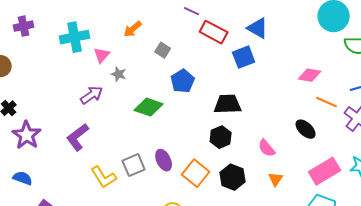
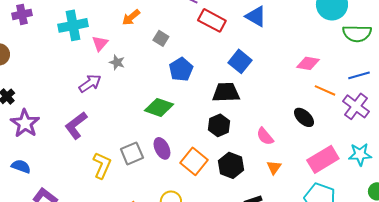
blue square: (244, 57) -> (240, 61), moved, turned -30
green diamond: (149, 107) -> (159, 107), moved
yellow L-shape: (104, 177) -> (102, 165), turned -124

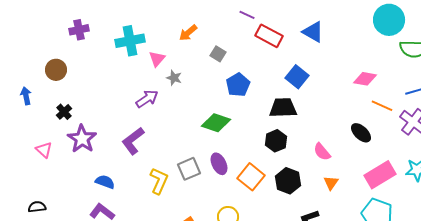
blue semicircle: (21, 166) -> (105, 182), moved

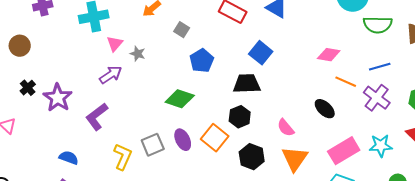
pink triangle: (157, 59) -> (115, 44), moved
purple star: (82, 139) -> (58, 98), moved
orange square: (251, 177) -> (215, 138), moved
orange triangle: (331, 183) -> (295, 159), size x1.8

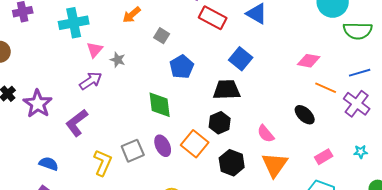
green diamond: (180, 99) -> (160, 105), turned 64
cyan star: (381, 146) -> (361, 152), size x0.6
pink rectangle: (344, 151) -> (324, 157), size x0.6

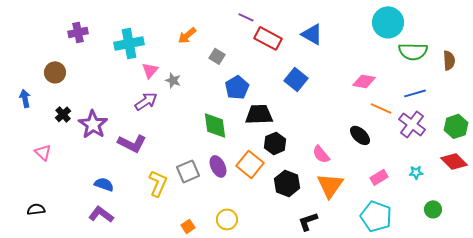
black trapezoid: (227, 90) -> (259, 114), moved
purple L-shape: (77, 123) -> (132, 143), turned -116

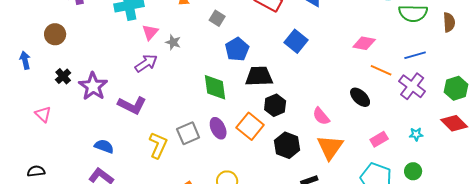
green circle: (433, 209) -> (413, 171), moved

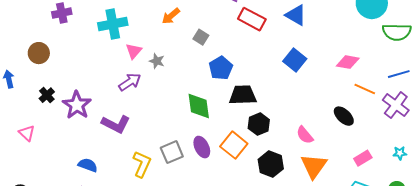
blue square: (296, 41) -> (295, 60), moved

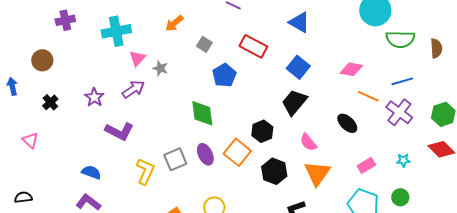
red rectangle: (252, 19) -> (253, 46), moved
black trapezoid: (243, 95) -> (294, 102), moved, turned -48
purple star: (77, 105) -> (94, 97), moved, size x0.7

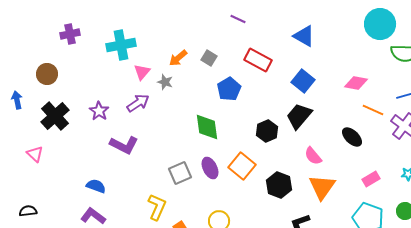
orange arrow: (174, 23) -> (178, 58), moved
black cross: (50, 102) -> (55, 116), size x1.8
black hexagon: (262, 131) -> (267, 131), moved
yellow L-shape: (145, 171) -> (157, 207), moved

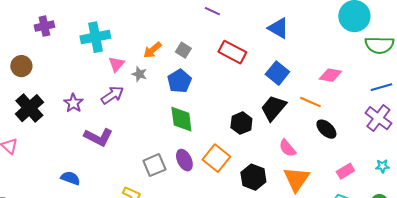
blue pentagon: (229, 89) -> (179, 81), moved
orange line: (373, 110) -> (310, 102), moved

